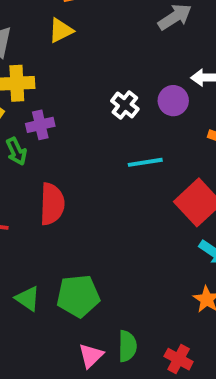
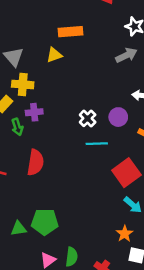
purple circle: (173, 101) -> (118, 117), moved
white cross: (125, 105) -> (88, 118), moved
green triangle: (28, 299) -> (19, 229), moved, turned -49

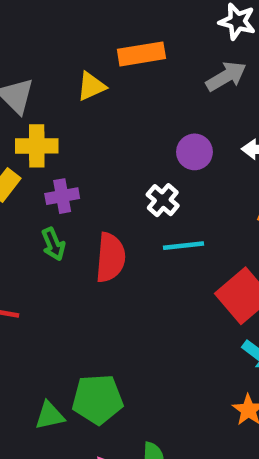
orange rectangle: (71, 32) -> (141, 54), moved
purple circle: (118, 117) -> (194, 152), moved
green arrow: (17, 127) -> (53, 244), moved
red semicircle: (35, 162) -> (110, 258), moved

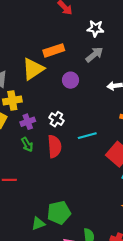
yellow triangle: (91, 86) -> (33, 69), size x1.6
purple circle: (194, 152) -> (70, 80), moved
white cross: (163, 200) -> (56, 119), moved

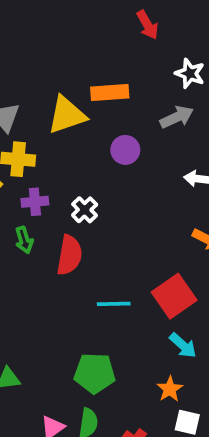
cyan line: (87, 136) -> (114, 304), moved
green pentagon: (59, 213) -> (95, 373), moved

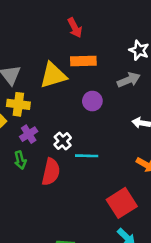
red arrow: (147, 25) -> (75, 28), moved
purple cross: (35, 202) -> (29, 134), turned -30
cyan line: (114, 304) -> (87, 156), moved

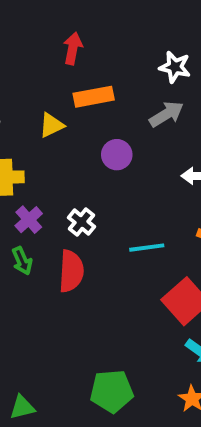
red arrow: (75, 28) -> (73, 48), turned -132
yellow triangle: (53, 75) -> (51, 125), size x0.6
cyan line: (87, 156) -> (147, 248), moved

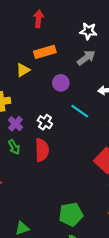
red arrow: (73, 48) -> (38, 19), moved
cyan line: (147, 248) -> (80, 111), moved, turned 48

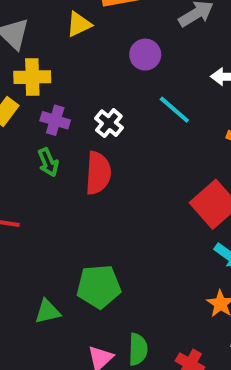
purple cross: (15, 124) -> (55, 120), turned -32
green pentagon: (71, 214) -> (99, 287), moved

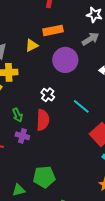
purple circle: (145, 55) -> (65, 60), size x1.6
cyan line: (174, 110) -> (81, 106), moved
purple cross: (55, 120) -> (22, 136), moved

